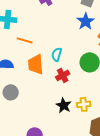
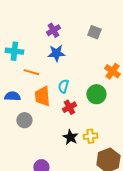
blue star: (86, 21) -> (56, 53), moved, turned 30
gray circle: (11, 92) -> (24, 120), moved

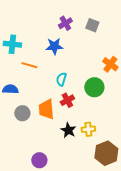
purple cross: (53, 30) -> (65, 23), moved
orange trapezoid: (42, 96) -> (46, 109), moved

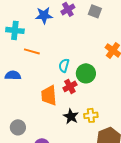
blue star: (54, 46) -> (44, 15), moved
green circle: (94, 87) -> (86, 73), moved
gray circle: (22, 113) -> (18, 127), moved

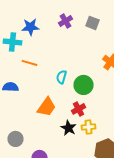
blue star: (44, 15) -> (30, 27), moved
red cross: (70, 86) -> (78, 109), moved
orange trapezoid: (49, 95) -> (46, 107), turned -140

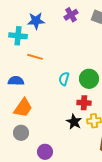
cyan semicircle: (62, 77) -> (64, 79), moved
orange trapezoid: (46, 107) -> (23, 108), moved
red cross: (78, 109) -> (84, 103), turned 32

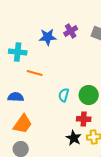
blue star: (36, 21) -> (48, 37), moved

